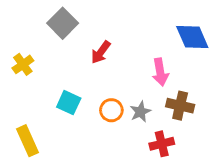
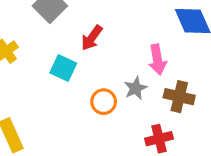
cyan square: (69, 103) -> (63, 68), moved
gray star: (140, 112) -> (136, 88), moved

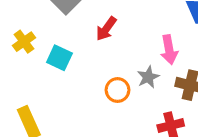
cyan square: (63, 68) -> (59, 58), moved

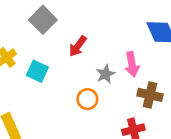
gray star: (148, 77) -> (105, 74), moved

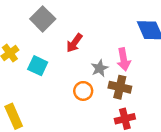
brown cross: (150, 95) -> (120, 87), moved

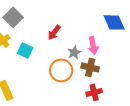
gray square: (43, 19) -> (13, 17), moved
orange circle: (83, 91) -> (61, 70), size x1.5

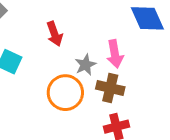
red arrow: (54, 32) -> (55, 34), turned -56

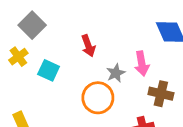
brown cross: (110, 88) -> (161, 94), moved

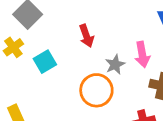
cyan square: (49, 70) -> (45, 62), turned 35

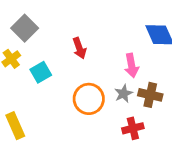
gray star: (115, 65) -> (124, 94), moved

